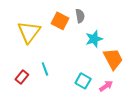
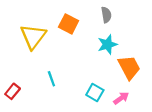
gray semicircle: (80, 16) -> (106, 15), moved
red rectangle: (22, 77) -> (13, 91), moved

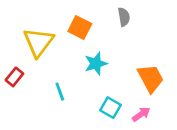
cyan star: (107, 44) -> (96, 64), moved
red rectangle: (13, 91) -> (14, 77), moved

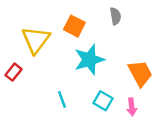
cyan star: (96, 64) -> (89, 60), size x1.4
cyan line: (60, 92) -> (62, 99), moved
pink arrow: (141, 114) -> (132, 107), turned 119

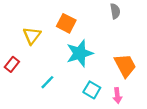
gray semicircle: (115, 16) -> (115, 11), moved
yellow triangle: (36, 40) -> (32, 36), size x0.7
cyan line: (62, 99) -> (47, 82), moved, turned 64

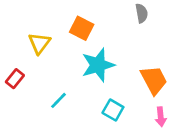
pink arrow: (117, 95) -> (161, 117), moved

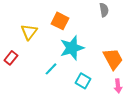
cyan line: (58, 100) -> (51, 69), moved

